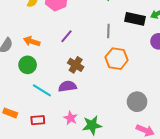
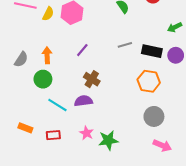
black rectangle: (135, 19) -> (152, 51), moved
gray line: (108, 31) -> (125, 45), turned 72
orange arrow: (32, 41) -> (47, 55), turned 70
orange hexagon: (117, 59) -> (149, 81), moved

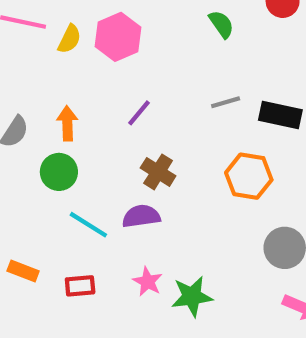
orange hexagon: (149, 81) -> (249, 176), moved

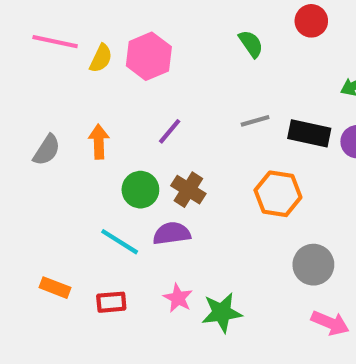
green circle: (59, 172) -> (140, 190), moved

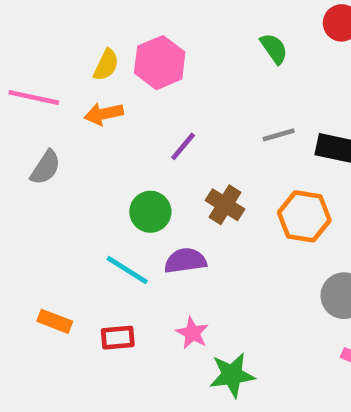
pink line: (55, 42) -> (34, 97), moved
orange arrow: (99, 142) -> (104, 114), moved, turned -100
brown cross: (188, 190) -> (225, 205), moved
green star: (222, 313) -> (232, 375), moved

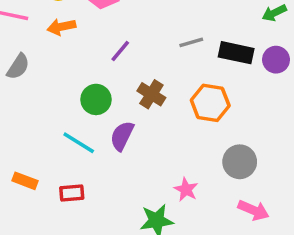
purple semicircle: (185, 261) -> (122, 136), turned -56
pink star: (192, 333) -> (186, 189), moved

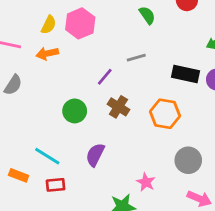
gray line: (191, 42) -> (136, 58), moved
purple line: (120, 51) -> (105, 77), moved
purple semicircle: (122, 136) -> (95, 155), moved
cyan line: (79, 143) -> (47, 156), moved

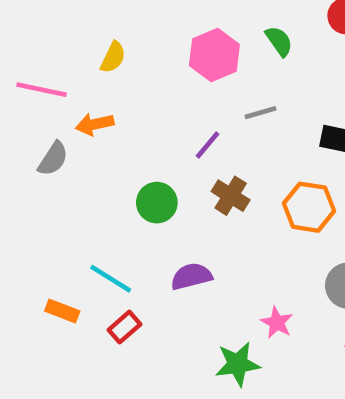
pink hexagon: (80, 23) -> (214, 55), moved
orange arrow: (47, 54) -> (95, 124), moved
purple semicircle: (95, 155) -> (191, 276), turned 50
red rectangle: (56, 185) -> (125, 327), turned -36

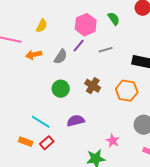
purple line: (208, 145) -> (79, 46), moved
gray semicircle: (53, 159) -> (61, 57), moved
orange rectangle: (62, 311) -> (26, 142), moved

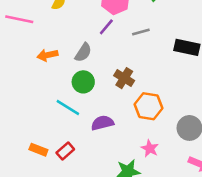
orange arrow: (34, 55) -> (47, 55), moved
gray semicircle: (61, 57) -> (83, 52), moved
orange hexagon: (127, 91) -> (149, 106), moved
cyan line: (41, 122) -> (68, 108), moved

